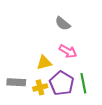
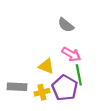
yellow triangle: (44, 63) -> (46, 66), turned 35
green line: (83, 83) -> (79, 75), moved

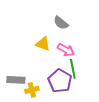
yellow triangle: (46, 66) -> (43, 44), moved
yellow cross: (42, 92) -> (32, 90), moved

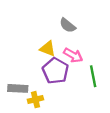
green line: (73, 69) -> (93, 76), moved
purple pentagon: (60, 81) -> (55, 71), moved

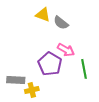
yellow triangle: (48, 49) -> (43, 15), moved

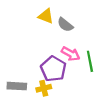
green line: (84, 69) -> (90, 61), moved
yellow cross: (32, 90) -> (44, 88), moved

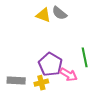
gray semicircle: (65, 25) -> (59, 13), moved
pink arrow: (71, 54) -> (68, 75), moved

